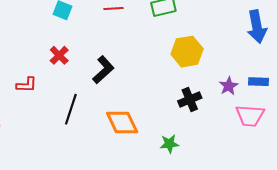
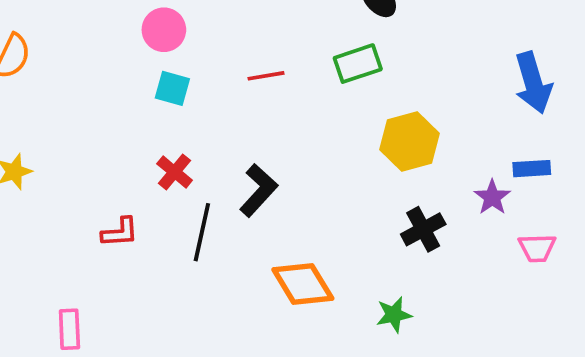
blue rectangle: (259, 82) -> (532, 169), moved
black line: (71, 109) -> (202, 232), moved
pink trapezoid: (250, 116) -> (537, 248), size x0.7

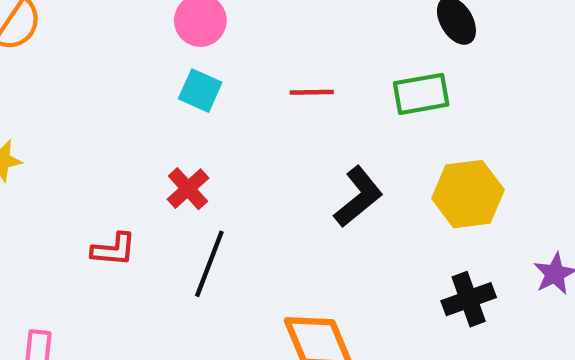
black L-shape: (259, 190) -> (358, 197), moved

